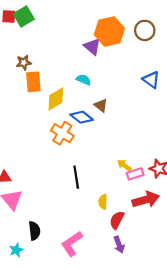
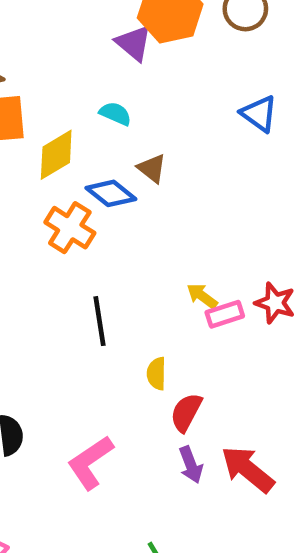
red arrow: (146, 200) -> (248, 469), moved, turned -125

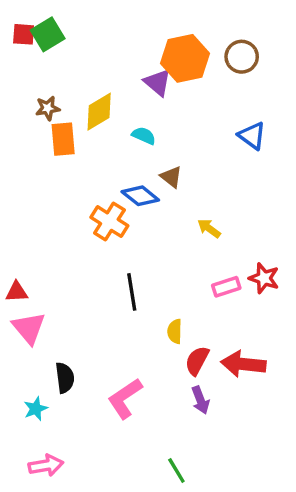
yellow diamond: (56, 155) -> (99, 112), moved
yellow arrow: (202, 296) -> (209, 228), moved
red arrow: (248, 469) -> (243, 364), moved, turned -33

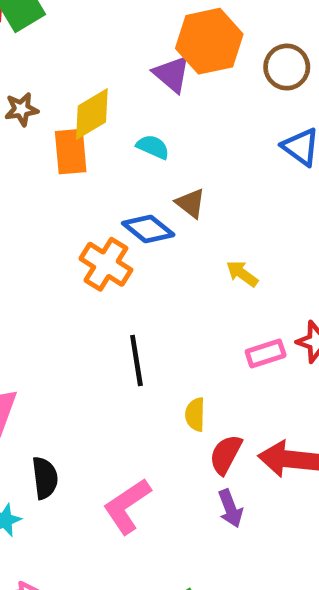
brown circle: (242, 57) -> (287, 67), moved
orange rectangle: (63, 139) -> (71, 152), moved

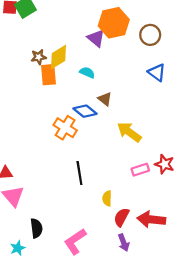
brown star: (21, 109) -> (39, 57), moved
yellow arrow: (242, 274) -> (129, 132), size x1.6

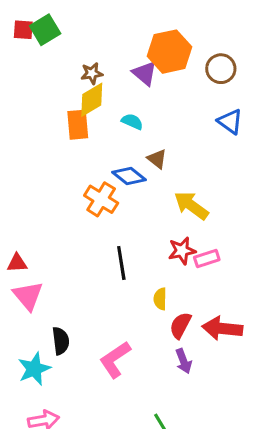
brown star: (39, 57) -> (92, 73), moved
red star: (165, 164) -> (182, 251), moved, turned -30
cyan star: (18, 248) -> (34, 369), size x1.5

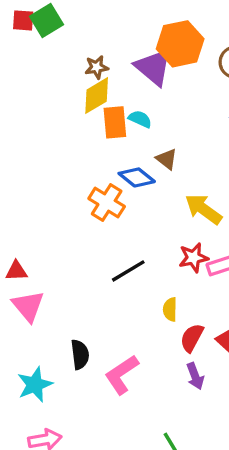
purple triangle: (145, 73) -> (153, 67), size x1.4
orange rectangle: (78, 125) -> (115, 122), moved
black line: (121, 263) -> (128, 271), turned 68
black semicircle: (61, 341) -> (80, 354), moved

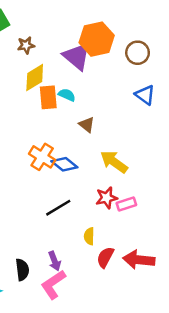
brown star: (97, 67) -> (26, 45), moved
blue diamond: (137, 177) -> (64, 164), moved
purple arrow: (195, 376) -> (54, 261), moved

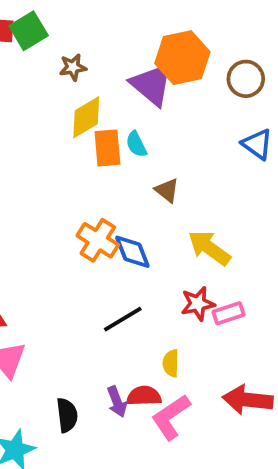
cyan semicircle: (67, 95) -> (136, 144), turned -140
blue diamond: (64, 164) -> (132, 252), turned 30
red semicircle: (105, 257) -> (144, 396), moved, turned 60
pink L-shape: (53, 285) -> (171, 417), moved

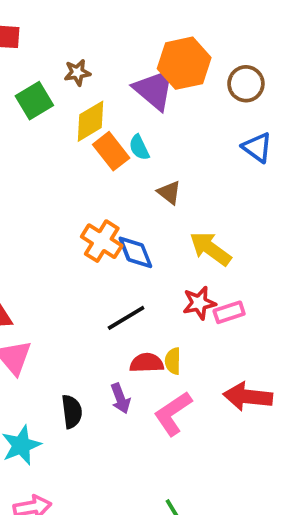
green square: (29, 31) -> (34, 101), moved
orange rectangle: (107, 148) -> (111, 151), turned -33
red semicircle: (144, 396) -> (147, 363), moved

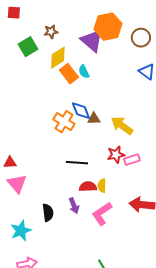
brown triangle: (169, 192) -> (94, 119), moved, turned -40
blue diamond: (135, 252) -> (81, 111), moved
black line: (126, 318) -> (77, 163), turned 35

